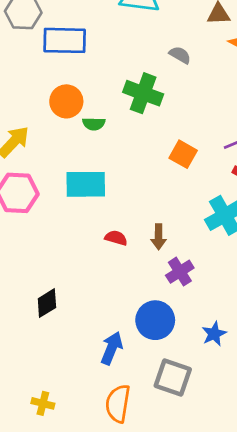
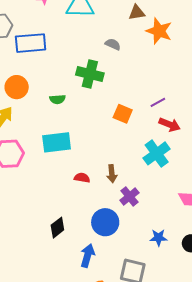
orange circle: (66, 101) -> (17, 87), moved
black diamond: (47, 303) -> (57, 228), moved
blue circle: (155, 320) -> (105, 222), moved
blue star: (214, 334) -> (158, 238), turned 30

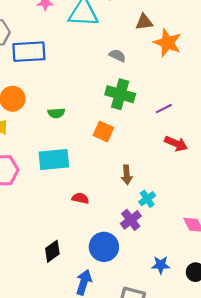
green cross: (90, 74) -> (120, 94), moved
purple line: (158, 102) -> (164, 109), moved
orange square: (123, 114) -> (103, 132), moved
cyan cross: (157, 153) -> (147, 199), moved, size x0.6
brown arrow: (112, 174) -> (127, 175), moved

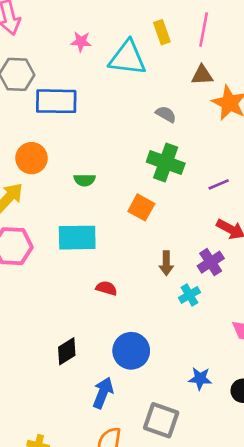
purple cross: (131, 220) -> (211, 262), moved

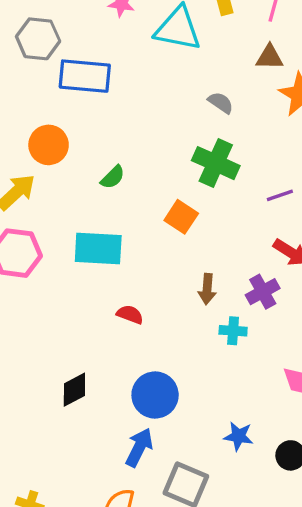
green semicircle: (84, 180) -> (113, 177), turned -50
cyan cross: (189, 295) -> (233, 331), turned 30
blue arrow: (103, 393) -> (139, 447), moved

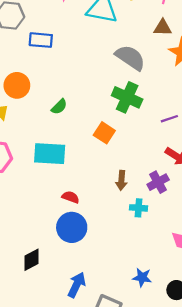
blue rectangle: (85, 76) -> (41, 40), size x0.7
gray semicircle: (221, 103) -> (130, 58), size x1.8
black diamond: (74, 390) -> (31, 260), moved
blue circle: (155, 395) -> (72, 227), moved

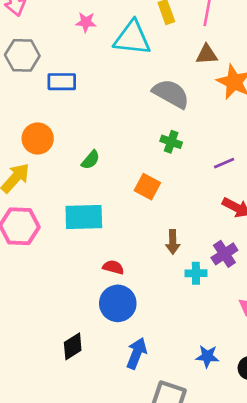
green cross: (127, 97) -> (171, 142), size x0.6
purple cross: (158, 182) -> (224, 254), moved
blue arrow: (77, 285) -> (137, 353), moved

